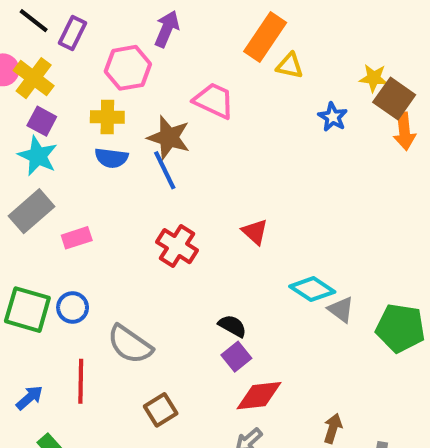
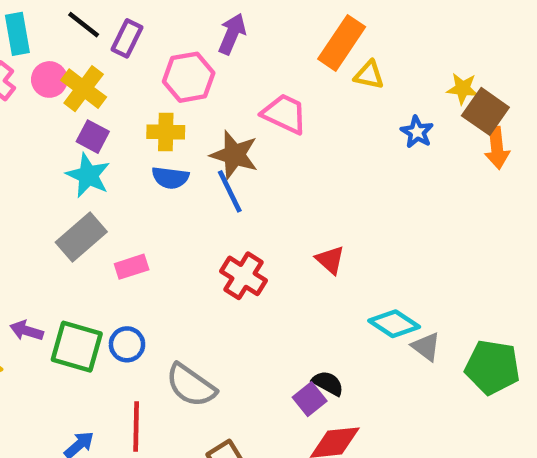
black semicircle: (232, 326) -> (328, 383), moved

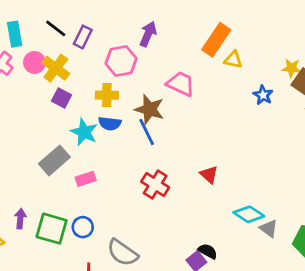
cyan star: (88, 175) -> (84, 132), moved
purple arrow: (27, 331) -> (20, 219), turned 78

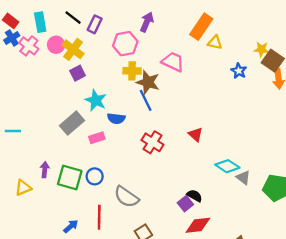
yellow cross: (107, 95) -> (132, 71), moved
purple square: (61, 98) -> (78, 73), turned 35
blue semicircle: (110, 123) -> (116, 119), moved

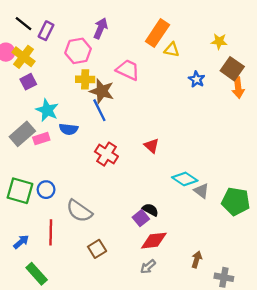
yellow star: (261, 49) -> (219, 41), moved
pink rectangle: (97, 138) -> (41, 139), moved

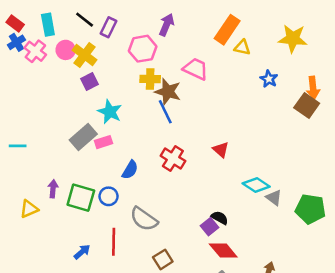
yellow star: (219, 41) -> (293, 39), size x1.6
brown square: (232, 69) -> (307, 105), moved
blue semicircle: (69, 129) -> (130, 170), moved, turned -66
red diamond: (154, 241) -> (223, 251), turned 56

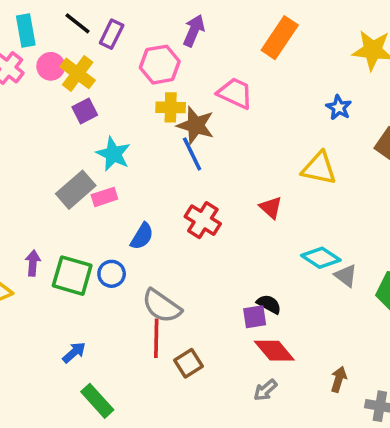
yellow triangle: (242, 47) -> (319, 168), moved, size x1.5
purple square: (209, 227) -> (255, 317), turned 30
red line: (114, 242) -> (156, 338), moved

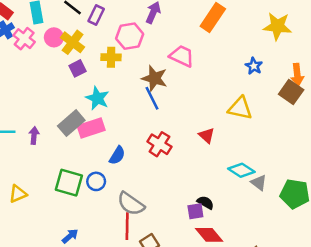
yellow cross: (171, 107) -> (111, 57), moved
pink rectangle: (104, 197) -> (91, 128), size x1.5
purple arrow: (33, 263) -> (34, 135), moved

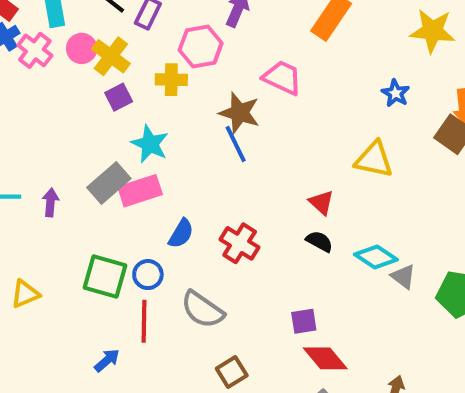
red cross: (159, 144) -> (240, 243), moved
black semicircle: (205, 203) -> (319, 241), moved
red line: (127, 226) -> (144, 321), moved

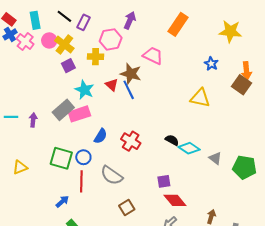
red triangle: (321, 202) -> (112, 85), moved
cyan diamond: (376, 257) -> (189, 148), moved

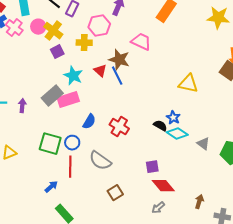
blue star: (211, 64) -> (173, 118), moved

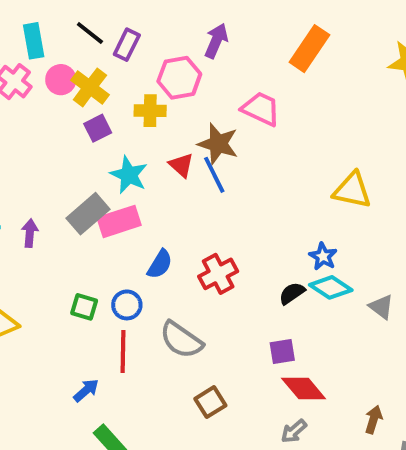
black semicircle: (160, 126) -> (292, 293), moved, turned -64
red cross: (119, 127) -> (218, 274), turned 30
green square: (50, 144) -> (84, 307), size x0.6

